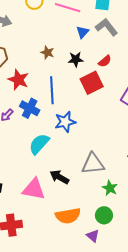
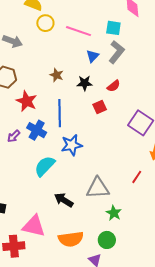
gray L-shape: (106, 27) -> (117, 52), turned 75
red square: (92, 83) -> (100, 107), size x0.6
pink triangle: (34, 189) -> (34, 226), moved

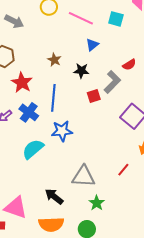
gray L-shape: (117, 52) -> (112, 82), moved
red semicircle: (114, 86) -> (129, 65), moved
black arrow: (64, 200) -> (54, 196), moved

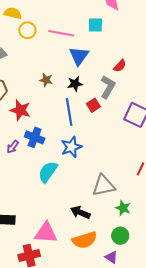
blue triangle: (92, 45) -> (79, 56), size x1.5
blue line: (53, 98) -> (69, 112), moved

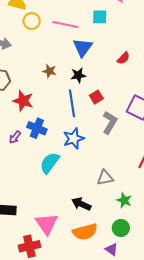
gray L-shape: (108, 87) -> (110, 123), moved
gray triangle: (104, 186) -> (105, 178), size x0.7
pink triangle: (46, 233) -> (47, 224), turned 50

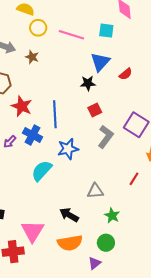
blue triangle: (83, 47) -> (100, 62), moved
brown star: (49, 71) -> (32, 57), moved
black star: (78, 75) -> (88, 83), moved
blue line: (72, 103) -> (55, 114), moved
purple triangle: (112, 249) -> (95, 263), turned 40

